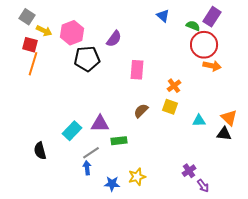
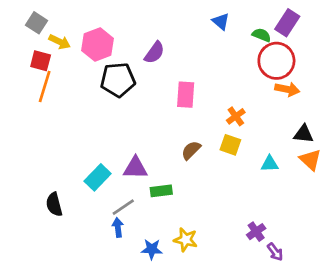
black triangle: (224, 134) -> (304, 134), moved
yellow star: (137, 177) -> (186, 240), turned 30

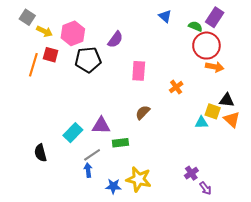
red square: (41, 61) -> (51, 55), moved
yellow square: (230, 145) -> (213, 111), moved
yellow star: (186, 240) -> (139, 179), size x1.4

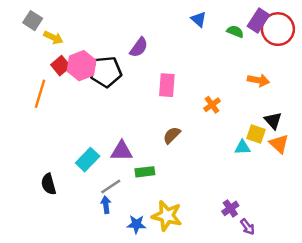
pink hexagon: (73, 33) -> (81, 66), moved
red circle: (206, 46) -> (278, 29), moved
red square: (51, 55) -> (61, 66), turned 35
orange line: (33, 65) -> (40, 94), moved
black triangle: (227, 100) -> (273, 121), turned 42

